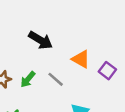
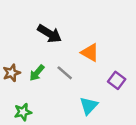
purple square: (107, 71) -> (117, 80), moved

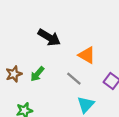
gray line: (65, 73) -> (74, 79), moved

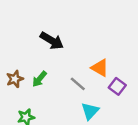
orange triangle: (87, 55) -> (100, 68), moved

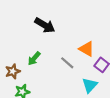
brown star: (15, 79) -> (13, 71), moved
cyan triangle: (90, 111) -> (90, 85), moved

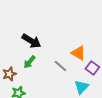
black arrow: (45, 25) -> (31, 41), moved

